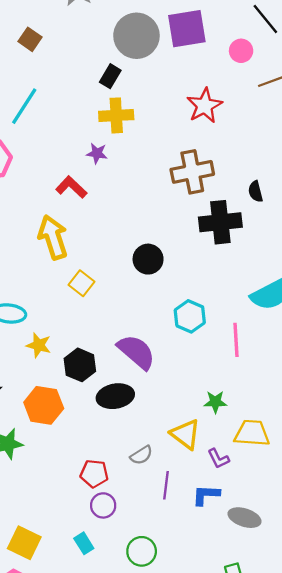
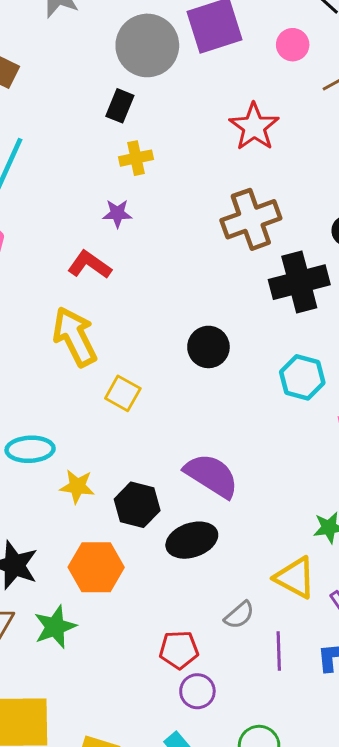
yellow cross: (116, 115) -> (136, 158), size x0.7
cyan hexagon: (190, 316) -> (302, 377), moved

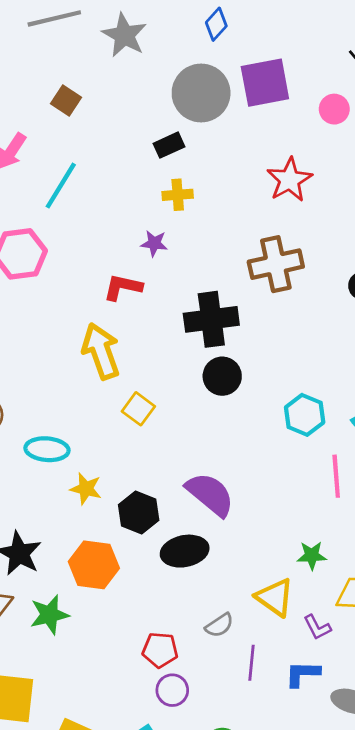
black rectangle: (120, 106) -> (169, 145), turned 36
red L-shape: (89, 265) -> (123, 287), turned -30
black cross: (299, 282) -> (211, 319), moved

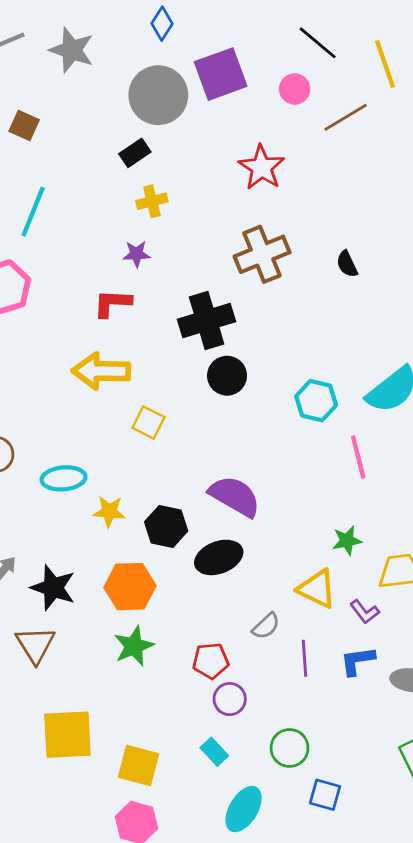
yellow arrow: (101, 351) -> (101, 371), turned -60
green star: (49, 615) -> (134, 646), moved

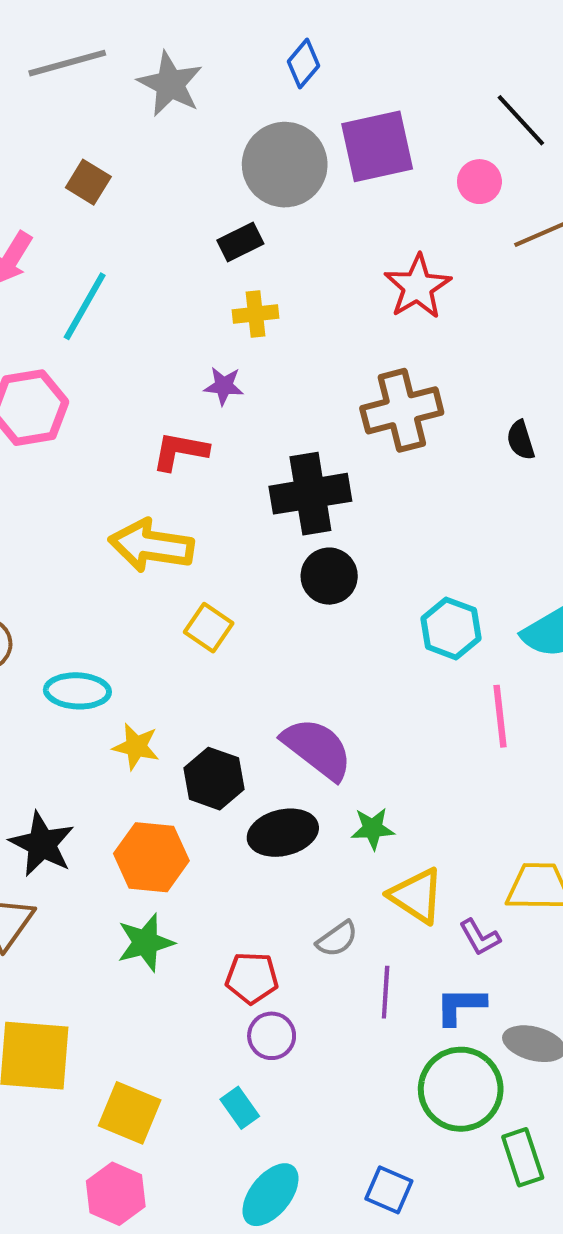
green star: (347, 541) -> (373, 829), moved
green circle: (290, 748) -> (461, 1089), moved, size x1.5

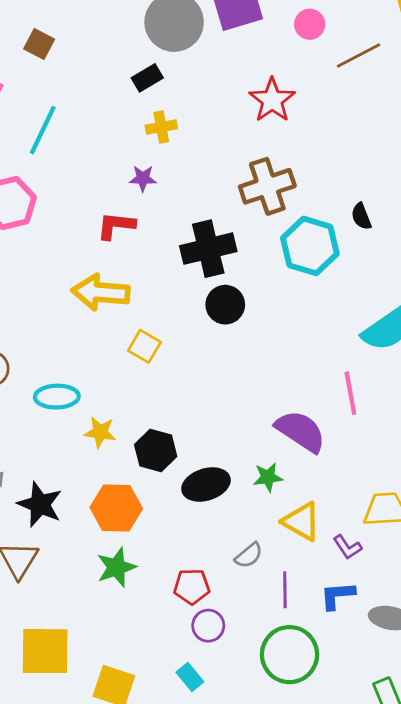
black semicircle: (521, 440) -> (361, 216), moved
cyan hexagon: (451, 628) -> (310, 246), moved, size x1.4
purple semicircle: (317, 749) -> (301, 431), moved
green circle: (461, 1089) -> (289, 655), moved

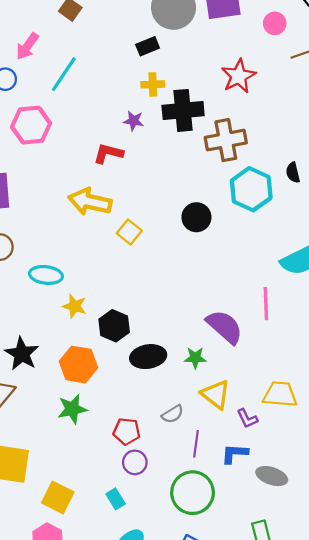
black cross: (208, 249) -> (183, 110), moved
black circle: (225, 305) -> (196, 217), moved
yellow square: (144, 346) -> (129, 232), moved

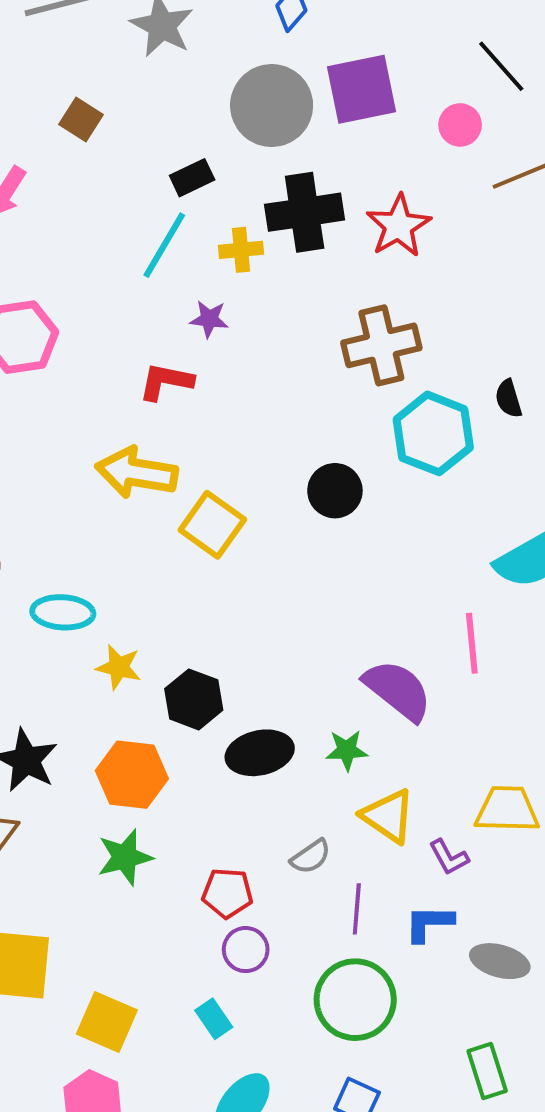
black rectangle: (148, 46) -> (192, 178), moved
cyan line: (64, 74) -> (164, 245), moved
black cross: (183, 110) -> (305, 212), moved
yellow square: (129, 232) -> (212, 525), size x1.4

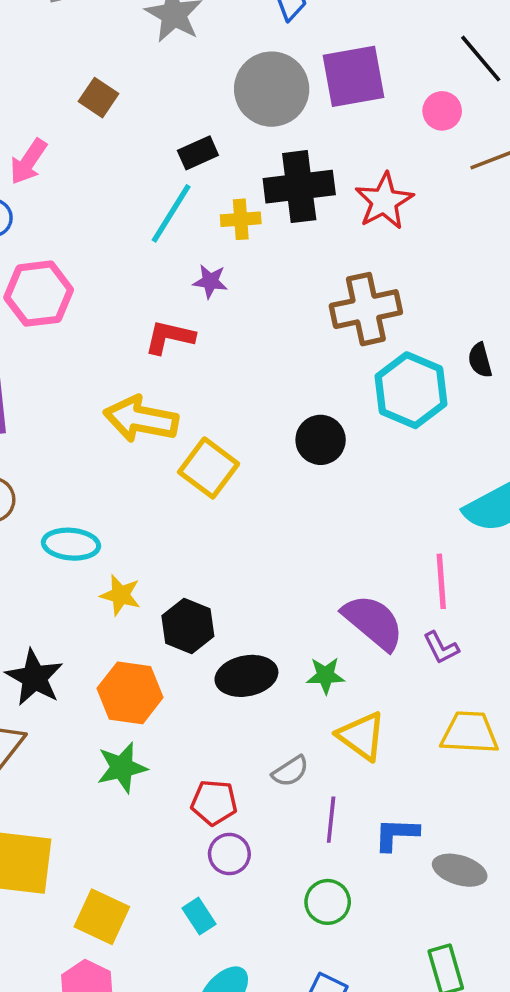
purple L-shape: (449, 857) -> (441, 648), moved
green circle: (355, 1000) -> (328, 902), size x0.6

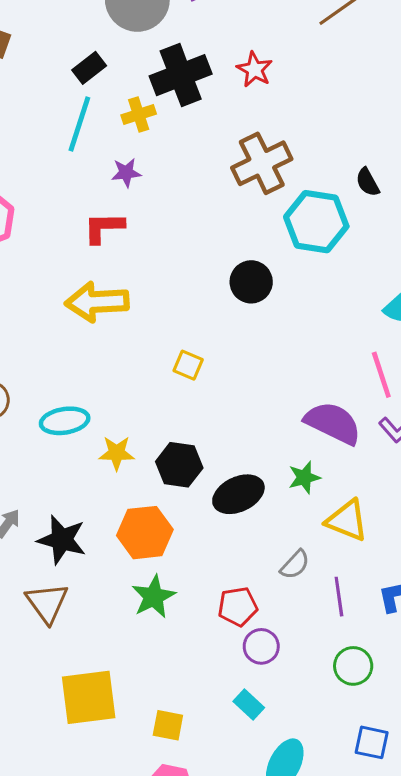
red star: (384, 201) -> (255, 69), size x0.7
yellow square: (209, 468) -> (188, 365), moved, size x0.6
yellow square: (102, 917) -> (168, 725), size x0.7

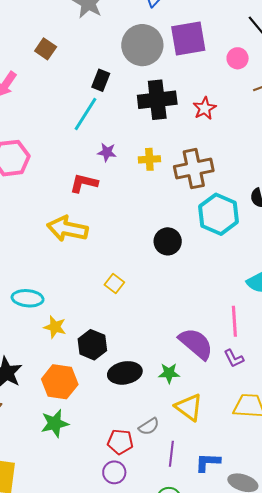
black rectangle: (89, 68) -> (101, 80), turned -45
yellow cross: (139, 114) -> (149, 159), moved
red pentagon: (238, 607) -> (120, 442), moved

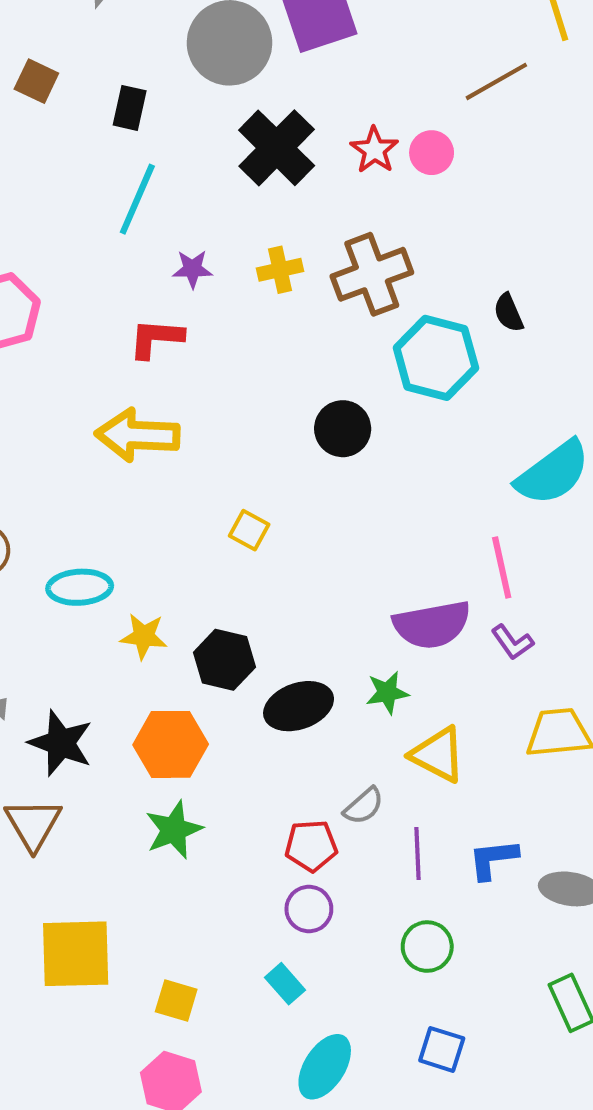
pink circle: (238, 58) -> (432, 153), moved
black rectangle: (101, 80) -> (130, 108), moved
black cross: (157, 100) -> (277, 148), turned -30
purple semicircle: (196, 344) -> (432, 625), turned 138

